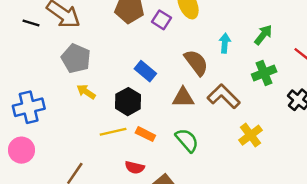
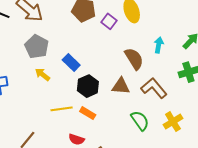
blue rectangle: (145, 71) -> (71, 63), moved
black hexagon: (128, 102) -> (88, 86), moved
green semicircle: (187, 140) -> (140, 121), moved

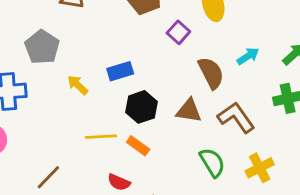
purple square: (109, 21) -> (178, 32), moved
cyan arrow: (159, 45) -> (248, 56), turned 42
gray pentagon: (37, 47) -> (42, 47), moved
blue rectangle: (71, 63) -> (120, 71), turned -66

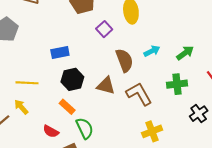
yellow arrow: (78, 85) -> (21, 107), moved
yellow line: (101, 137) -> (27, 83), moved
green semicircle: (212, 162) -> (85, 128), moved

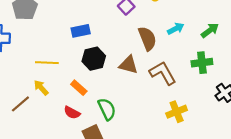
orange rectangle: (67, 107) -> (79, 88), moved

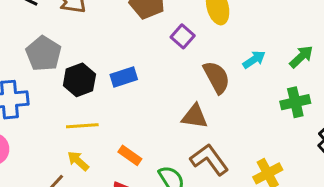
black hexagon: (94, 59) -> (79, 80), moved
brown L-shape: (163, 73) -> (209, 160), moved

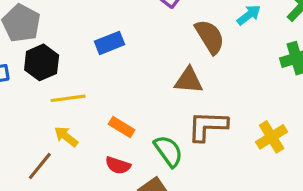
black hexagon: (79, 80) -> (42, 62), moved
brown L-shape: (209, 160) -> (208, 126), turned -48

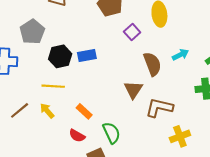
black hexagon: (42, 62) -> (60, 56), moved
brown triangle: (189, 80) -> (133, 90), turned 48
brown L-shape: (208, 126) -> (159, 108), moved
brown line: (40, 166) -> (20, 110), moved

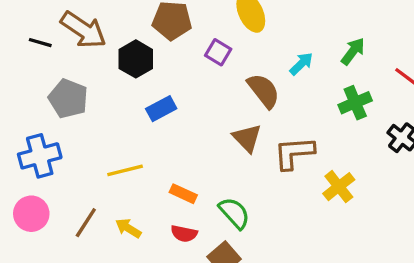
black hexagon: (60, 56) -> (136, 59), moved
yellow arrow: (47, 111) -> (128, 228), moved

